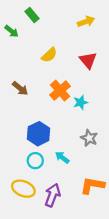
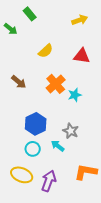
red triangle: (88, 60) -> (82, 56), turned -42
gray star: (89, 138) -> (71, 131), moved

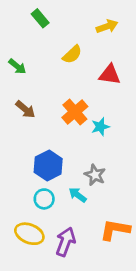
green arrow: (11, 29) -> (17, 66), moved
yellow semicircle: (46, 51) -> (72, 54), moved

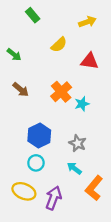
cyan arrow: (78, 195) -> (74, 168), moved
orange L-shape: (115, 230) -> (94, 188), turned -60

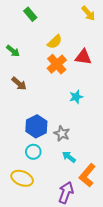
yellow arrow: (87, 22) -> (88, 13), moved, turned 70
orange cross: (61, 92) -> (57, 64), moved
gray star: (78, 143) -> (62, 133), moved
purple arrow: (53, 198) -> (66, 193), moved

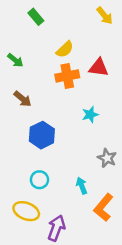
orange cross: (57, 64) -> (67, 76), turned 30
blue hexagon: (36, 126) -> (42, 135), moved
gray star: (62, 133) -> (107, 158), moved
cyan arrow: (69, 157) -> (82, 186), turned 32
purple arrow: (66, 193) -> (56, 228), moved

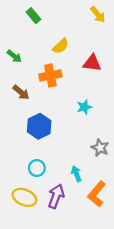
orange cross: (67, 76) -> (50, 75), moved
purple arrow: (56, 228) -> (56, 196), moved

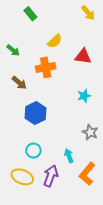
cyan star: (84, 107) -> (84, 96), moved

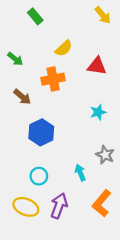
cyan arrow: (69, 156) -> (80, 173), moved

